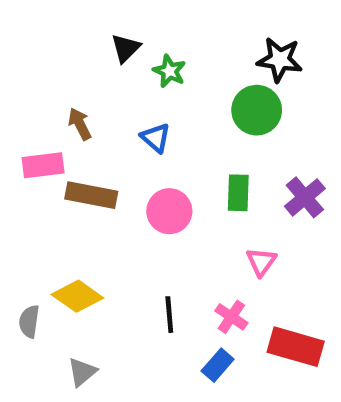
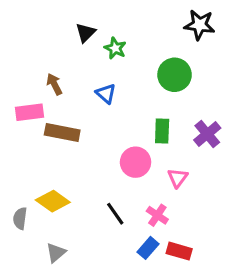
black star: (280, 60) -> (199, 25), moved
pink circle: (169, 211) -> (136, 162), moved
black line: (169, 315) -> (115, 214), turned -30
red rectangle: (296, 347) -> (179, 251), moved, size x0.7

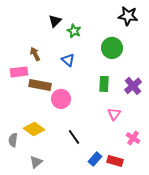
pink circle: (136, 162) -> (61, 99), moved
pink cross: (157, 215) -> (133, 138), moved

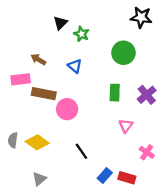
brown arrow: (35, 54) -> (38, 59), turned -32
gray semicircle: (13, 140) -> (13, 140), moved

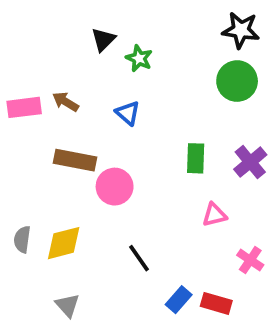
green circle: (123, 53) -> (237, 81), moved
pink rectangle: (21, 79) -> (24, 107), moved
pink triangle: (126, 126) -> (214, 215), turned 40
yellow diamond: (37, 142) -> (64, 243), turned -50
gray triangle: (39, 179) -> (67, 305), turned -32

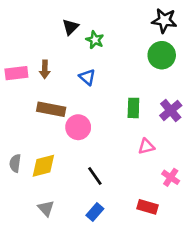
brown arrow: (66, 102) -> (45, 69), turned -120
blue rectangle: (179, 300) -> (95, 212), moved

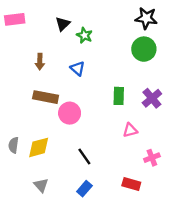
pink rectangle: (16, 73) -> (15, 19), moved
pink cross: (171, 177) -> (152, 158), turned 35

